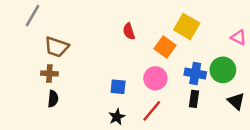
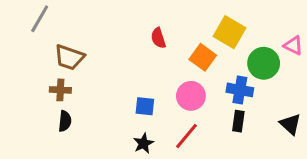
green circle: (223, 70) -> (264, 63), moved

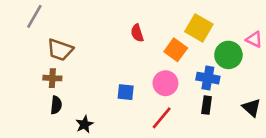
black star: (143, 143) -> (84, 124), moved

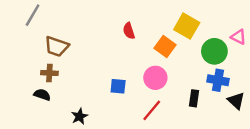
blue cross: (208, 78) -> (218, 80), moved
black semicircle: (56, 105) -> (42, 95), moved, turned -77

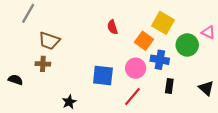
blue cross: (218, 80) -> (160, 60), moved
blue square: (118, 86) -> (103, 76), size x1.5
black semicircle: (42, 95) -> (15, 80), moved

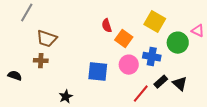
orange square: (144, 41) -> (124, 39), moved
black rectangle: (169, 86) -> (161, 82), turned 40
black triangle: (206, 88) -> (180, 84), moved
red line: (132, 97) -> (141, 94), moved

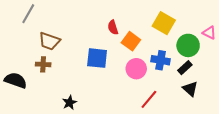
blue square: (98, 72) -> (97, 58), moved
black semicircle: (15, 76) -> (16, 80), size x1.5
black rectangle: (161, 82) -> (185, 68), moved

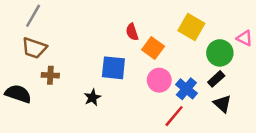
brown trapezoid: (49, 41) -> (34, 48), moved
blue cross: (161, 60) -> (186, 89), moved, turned 30
black star: (70, 103) -> (92, 97), moved

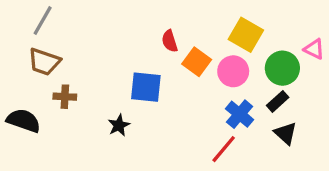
pink circle: (159, 80) -> (233, 71), moved

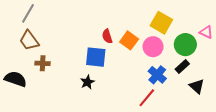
red semicircle: (170, 41) -> (107, 36), moved
brown trapezoid: (44, 62) -> (29, 40), turned 35
black star: (119, 125) -> (87, 82), moved
black triangle: (286, 133) -> (197, 86), moved

